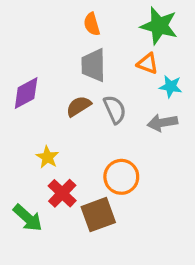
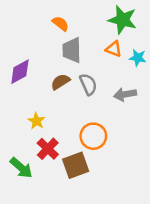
orange semicircle: (92, 24) -> (60, 24), moved, turned 144
cyan star: (171, 87) -> (138, 58), moved

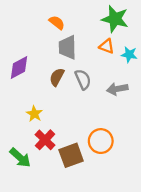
brown semicircle: (60, 82) -> (57, 77), turned -30
orange circle: (93, 136) -> (101, 141), moved

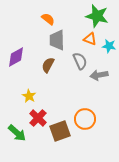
gray semicircle: (83, 79) -> (80, 61), moved

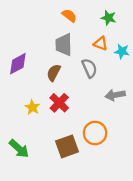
green star: (97, 16) -> (108, 18), size x0.6
orange semicircle: (48, 19) -> (69, 16), moved
gray arrow: (99, 75) -> (115, 95), moved
red cross: (38, 118) -> (59, 103), moved

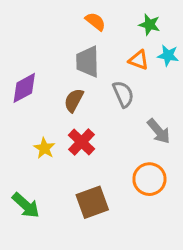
cyan star: (122, 51) -> (168, 55), moved
gray arrow: (115, 95) -> (159, 131), turned -120
orange circle: (95, 133) -> (149, 179), moved

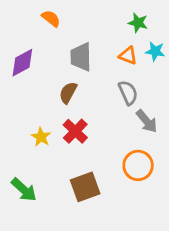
orange semicircle: (95, 21) -> (51, 18), moved
purple diamond: (24, 88) -> (22, 63), moved
gray semicircle: (123, 94) -> (128, 93), moved

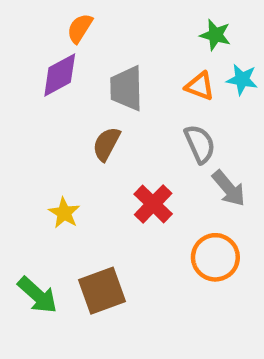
orange semicircle: (51, 18) -> (80, 28), turned -96
purple diamond: (22, 63) -> (60, 75), moved
red cross: (75, 131) -> (153, 204), moved
brown square: (85, 187) -> (102, 291), moved

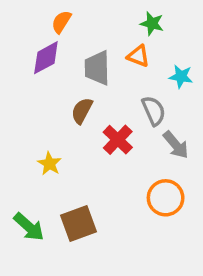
green star: (215, 35) -> (152, 24), moved
cyan star: (242, 79) -> (181, 76), moved
orange triangle: (200, 86) -> (138, 56), moved
red cross: (153, 204) -> (118, 140), moved

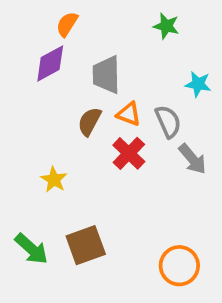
orange triangle: (138, 56) -> (129, 114), moved
orange circle: (166, 198) -> (179, 266), moved

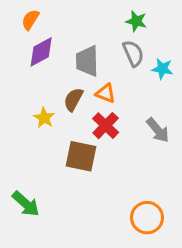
orange semicircle: (67, 24) -> (30, 20), moved
gray semicircle: (168, 122) -> (133, 53), moved
yellow star: (54, 180) -> (44, 118), moved
brown square: (86, 245) -> (81, 156), moved, turned 32

